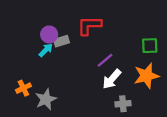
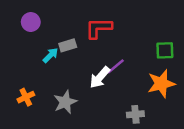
purple circle: (49, 34) -> (31, 22), moved
white arrow: (112, 79) -> (100, 77), moved
gray star: (46, 99) -> (65, 102), moved

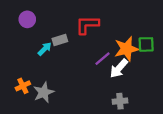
white arrow: (100, 77) -> (119, 68), moved
orange star: (161, 84) -> (126, 49), moved
gray star: (65, 102) -> (44, 92), moved

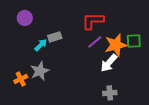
red L-shape: (87, 25) -> (93, 21), moved
purple line: (103, 59) -> (95, 42), moved
gray star: (44, 92) -> (40, 71), moved

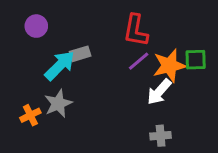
red L-shape: (93, 21) -> (136, 30), turned -80
cyan arrow: (41, 45) -> (60, 66), size x1.6

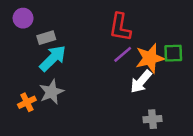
purple circle: (36, 26) -> (23, 18), moved
gray rectangle: (80, 54) -> (46, 38), moved
gray cross: (161, 136) -> (153, 119), moved

